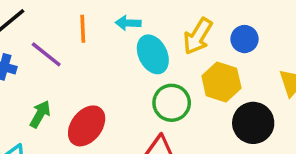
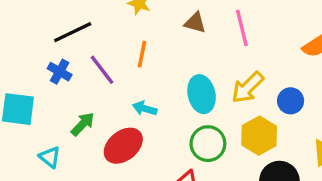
cyan arrow: (128, 23) -> (145, 108), moved

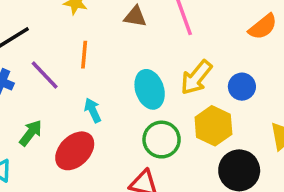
cyan arrow: (145, 108) -> (93, 110), turned 55

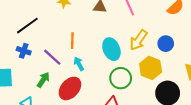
orange line: (84, 55) -> (72, 41), moved
purple line: (45, 75) -> (52, 57), moved

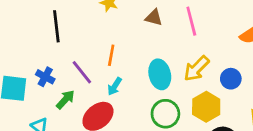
black line: (27, 26) -> (56, 26), turned -70
blue cross: (24, 51) -> (45, 77), moved
cyan arrow: (79, 64) -> (115, 86), turned -128

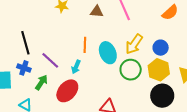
black line: (56, 26) -> (25, 43), moved
orange line: (111, 55) -> (85, 45), moved
yellow hexagon: (206, 107) -> (159, 70), moved
green circle: (165, 114) -> (131, 70), moved

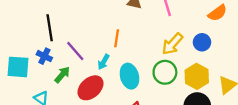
blue circle: (161, 48) -> (202, 42), moved
cyan ellipse: (108, 53) -> (129, 76), moved

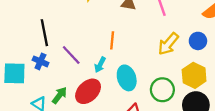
green circle: (165, 72) -> (162, 90), moved
green arrow: (62, 75) -> (59, 95), moved

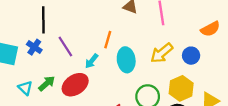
cyan ellipse: (127, 78) -> (126, 60), moved

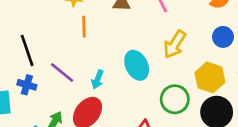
orange line: (108, 40) -> (84, 27), moved
blue circle: (191, 56) -> (223, 37), moved

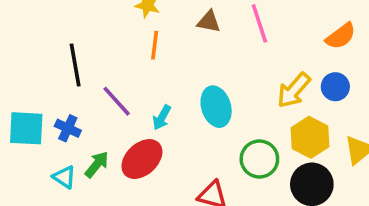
yellow arrow: (175, 44) -> (294, 90), moved
blue cross: (27, 85) -> (68, 128), moved

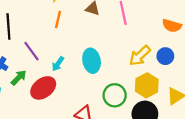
orange semicircle: (341, 36) -> (172, 26), turned 48
green arrow: (97, 164) -> (19, 78), moved

